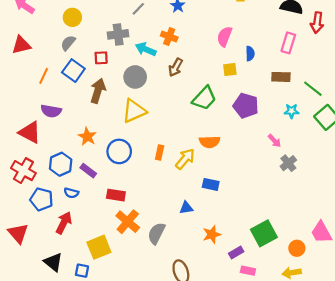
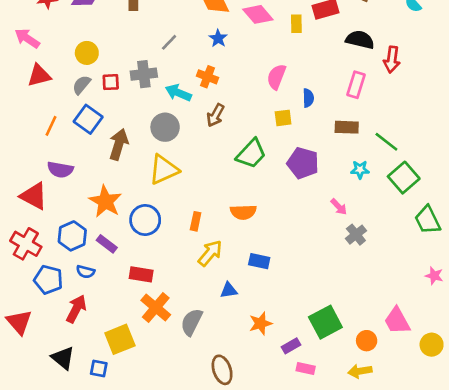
red triangle: (21, 45) -> (39, 75), moved
red square: (101, 58) -> (111, 82), moved
orange star: (87, 137) -> (105, 201), size x1.4
orange semicircle: (210, 142) -> (243, 212), moved
yellow arrow: (185, 159) -> (210, 253), moved

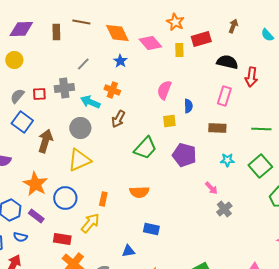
yellow circle: (87, 53) -> (14, 60), moved
green line: (386, 142) -> (261, 129), moved, turned -36
yellow arrow: (210, 253) -> (90, 223), moved

